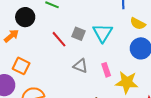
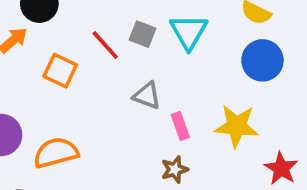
orange square: (21, 66) -> (60, 71), moved
pink rectangle: (106, 70) -> (180, 126), moved

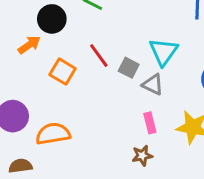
gray square: (142, 34) -> (129, 68), moved
gray triangle: (147, 96) -> (153, 84), moved

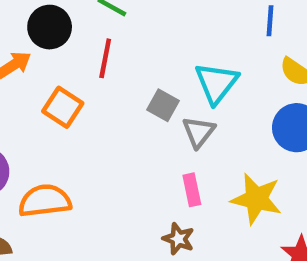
red line: (99, 56) -> (105, 58), moved, turned 45
gray triangle: (153, 84) -> (199, 132), turned 40
brown star: (142, 156) -> (178, 239), turned 30

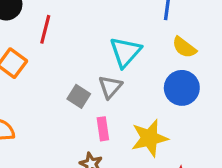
gray square: (163, 105) -> (79, 96), moved
yellow star: (256, 199) -> (150, 138), turned -30

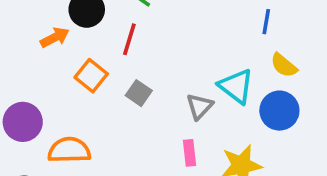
cyan triangle: (125, 52) -> (236, 86), moved, turned -36
gray square: (79, 96) -> (139, 93), moved

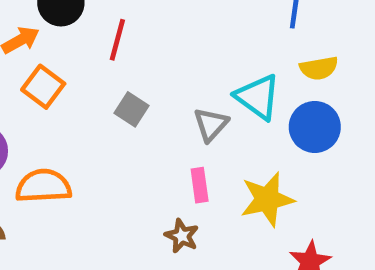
yellow semicircle: (284, 65) -> (319, 68), turned -48
orange square: (91, 76) -> (43, 87), moved

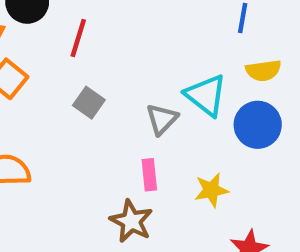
yellow star: (267, 199) -> (211, 190), size x0.7
brown star: (182, 236) -> (131, 221), size x1.4

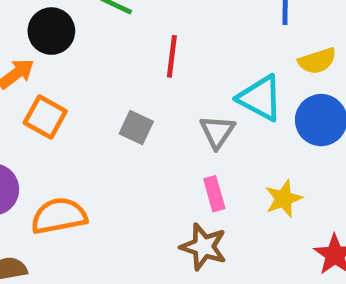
red line: (78, 38) -> (172, 56), moved

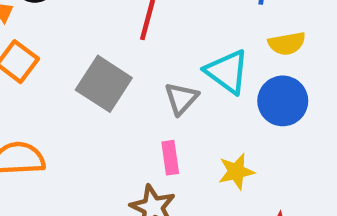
gray square: (136, 128) -> (104, 84), size x1.6

